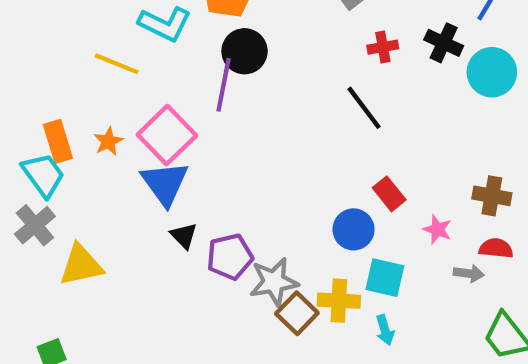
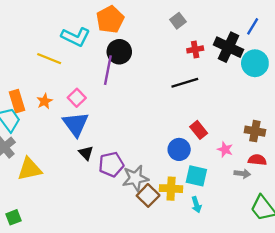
black cross: (444, 43) -> (229, 47), size x1.4
black line: (364, 108) -> (185, 83), turned -70
pink square: (167, 135) -> (77, 98), size x0.6

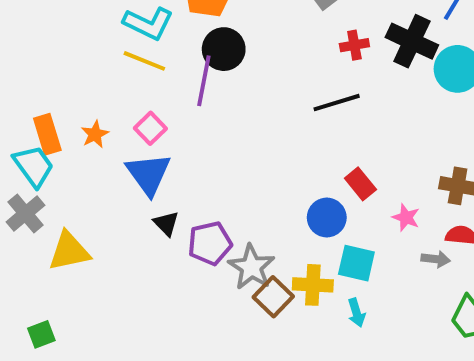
yellow line: (49, 59) -> (144, 61), moved
gray star: (135, 178) -> (251, 267), turned -30

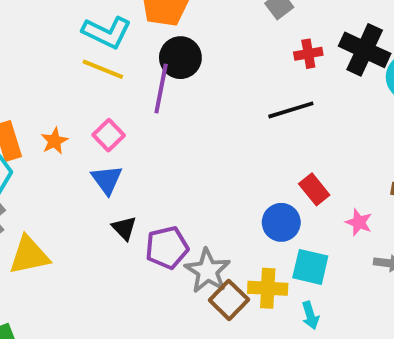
blue triangle: (148, 174) -> (107, 180), size x0.7

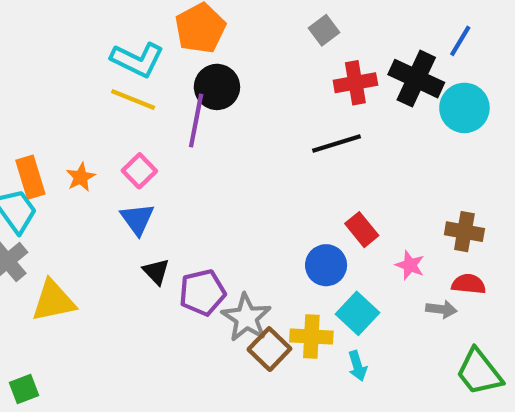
red cross: (308, 54) -> (355, 83), size x1.4
cyan square: (310, 267) -> (357, 313), turned 30

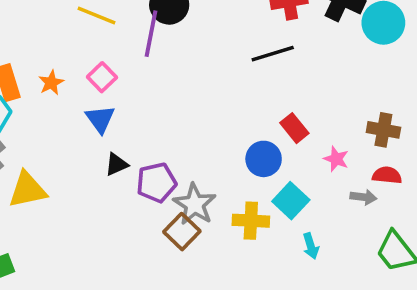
black triangle: (156, 271) -> (117, 164), turned 50
brown square: (269, 349) -> (182, 232), moved
cyan arrow: (357, 366) -> (311, 246), moved

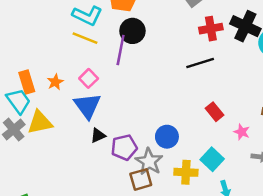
blue triangle: (100, 119) -> (87, 106), size x1.4
blue circle: (264, 159) -> (167, 137), moved
yellow triangle: (28, 190) -> (40, 122), moved
brown square: (182, 232) -> (141, 179), turned 30

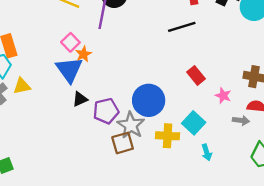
orange star: (55, 82) -> (83, 54), moved
yellow triangle: (40, 122) -> (22, 86), size x0.7
blue circle: (167, 137) -> (149, 100), size x1.4

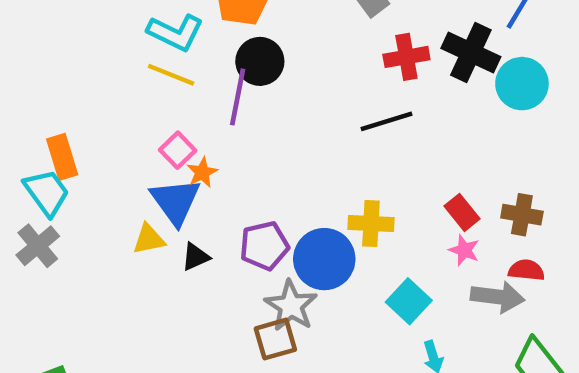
red rectangle: (196, 75) -> (462, 212), moved
yellow triangle: (22, 86) -> (149, 239), moved
purple pentagon: (106, 111) -> (264, 246), moved
gray arrow: (241, 120) -> (498, 297), size x1.6
yellow cross: (168, 136) -> (371, 224), moved

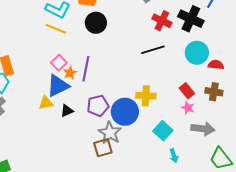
red cross: (406, 57) -> (162, 21), turned 36
cyan circle: (522, 84) -> (197, 53), moved
purple line: (238, 97) -> (86, 69), moved
blue triangle: (175, 201) -> (58, 86), turned 40
red semicircle: (526, 270) -> (216, 65), moved

